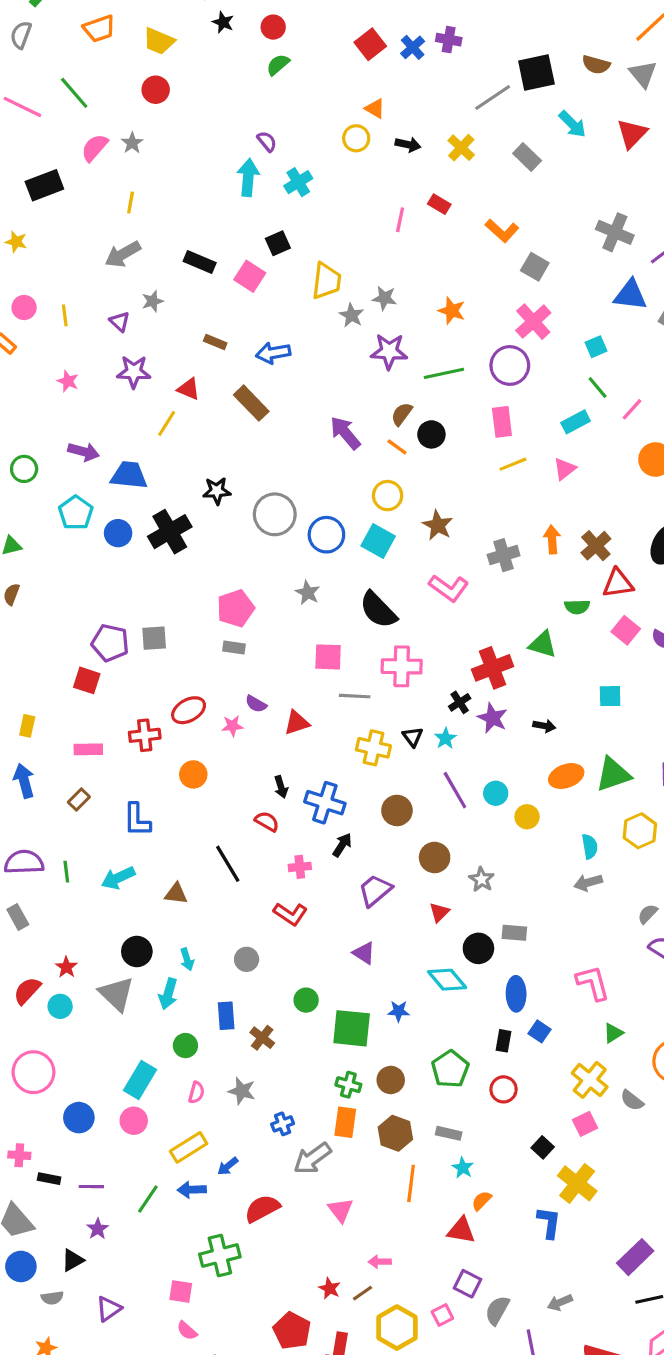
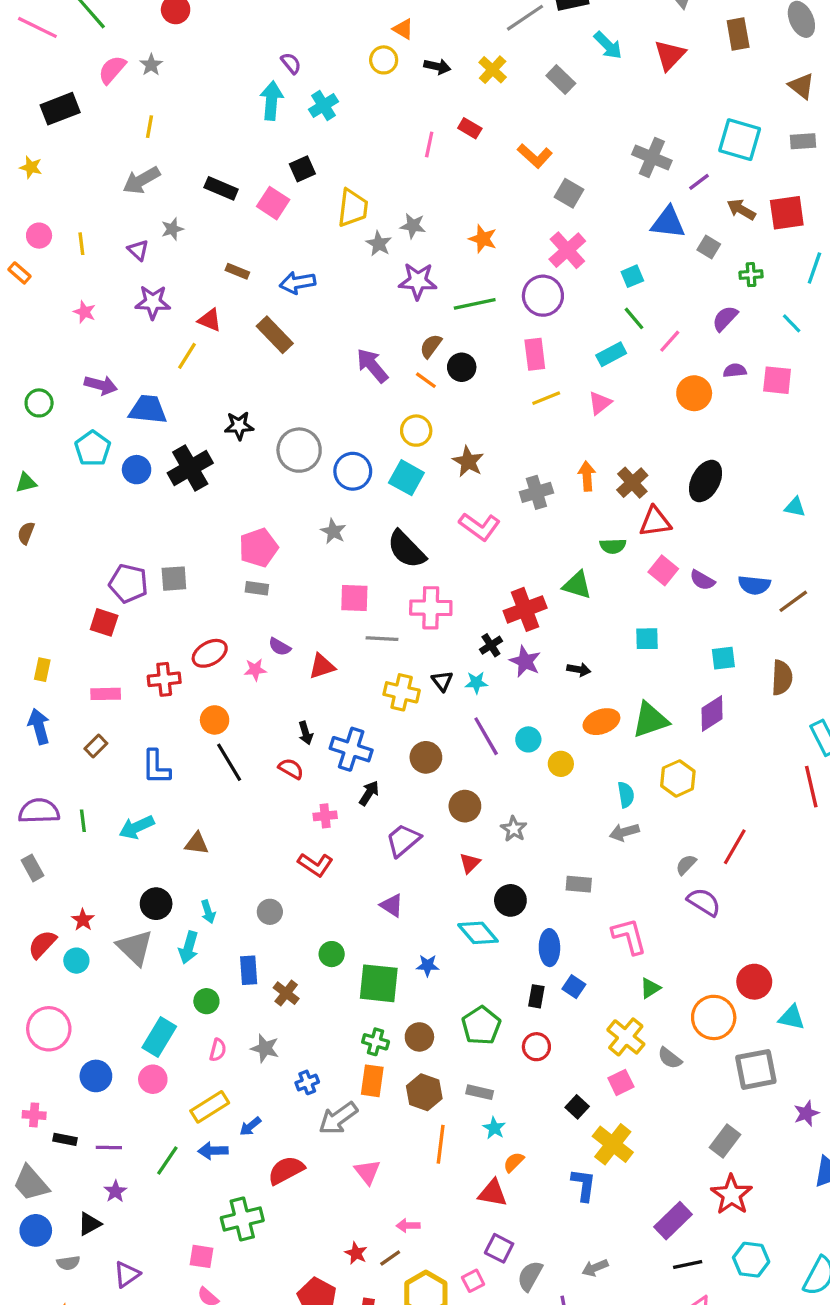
cyan star: (446, 738) -> (476, 683), turned 30
black line: (228, 864) -> (229, 762), moved
gray rectangle: (514, 933) -> (579, 884), moved

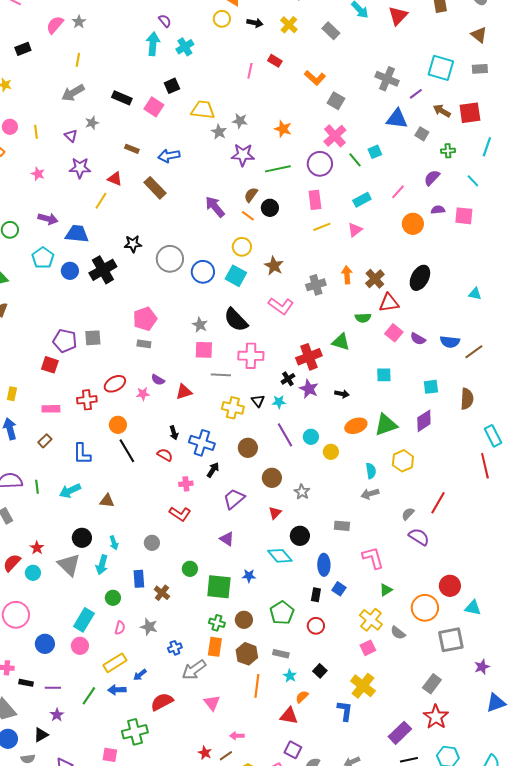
black rectangle: (60, 109) -> (23, 49), size x0.7
yellow trapezoid: (353, 208) -> (203, 110), turned -90
green line: (634, 318) -> (355, 160), moved
gray star: (333, 531) -> (200, 325), moved
black square: (577, 1107) -> (320, 671), moved

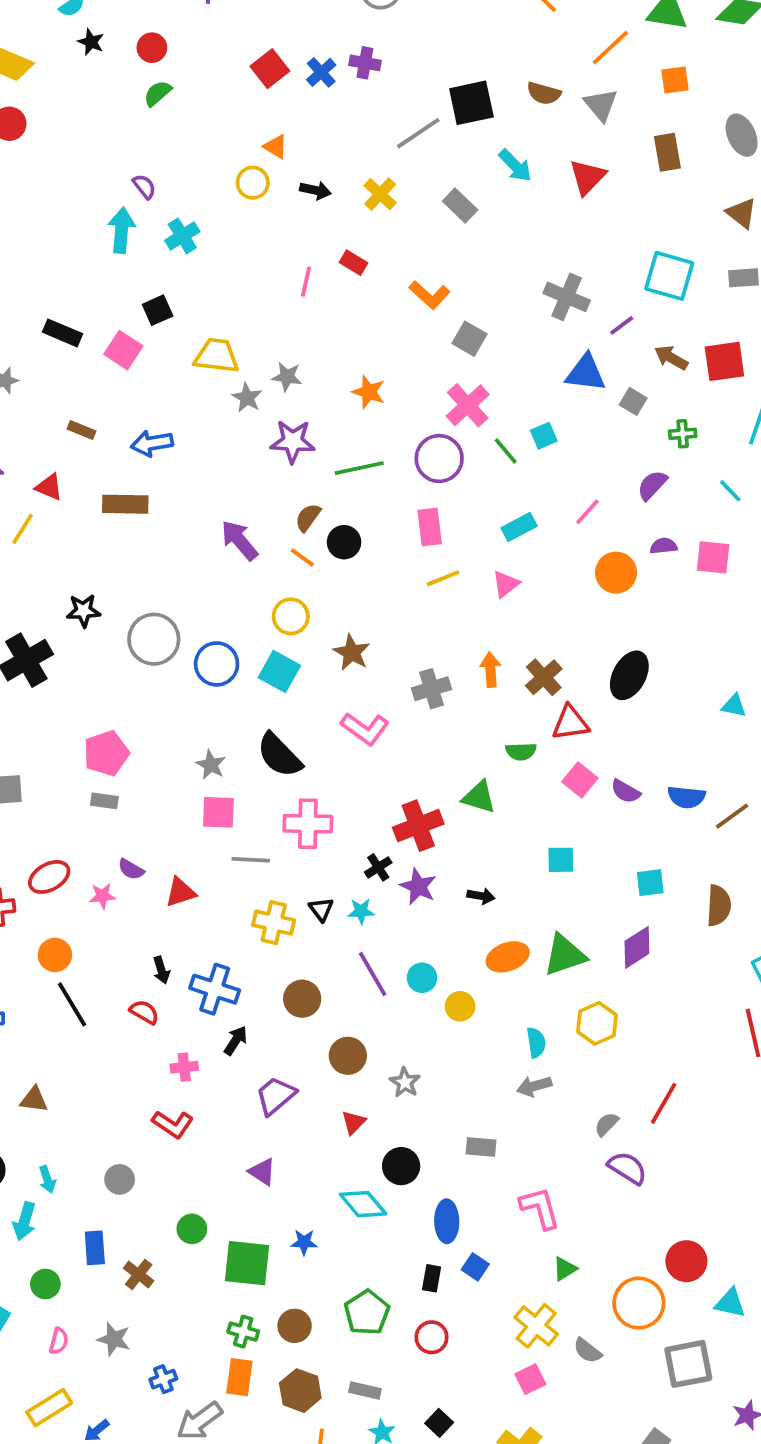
brown rectangle: (155, 188) -> (125, 504), turned -45

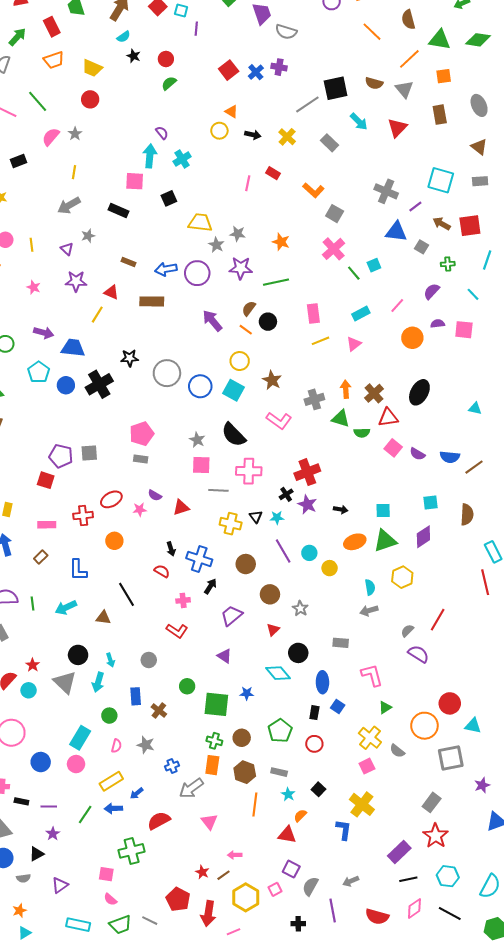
pink square: (123, 350) -> (135, 181), moved, turned -30
purple circle: (439, 459) -> (197, 273), moved
green triangle: (479, 797) -> (341, 419), moved
cyan square: (561, 860) -> (383, 510), moved
black line: (72, 1004) -> (127, 594), moved

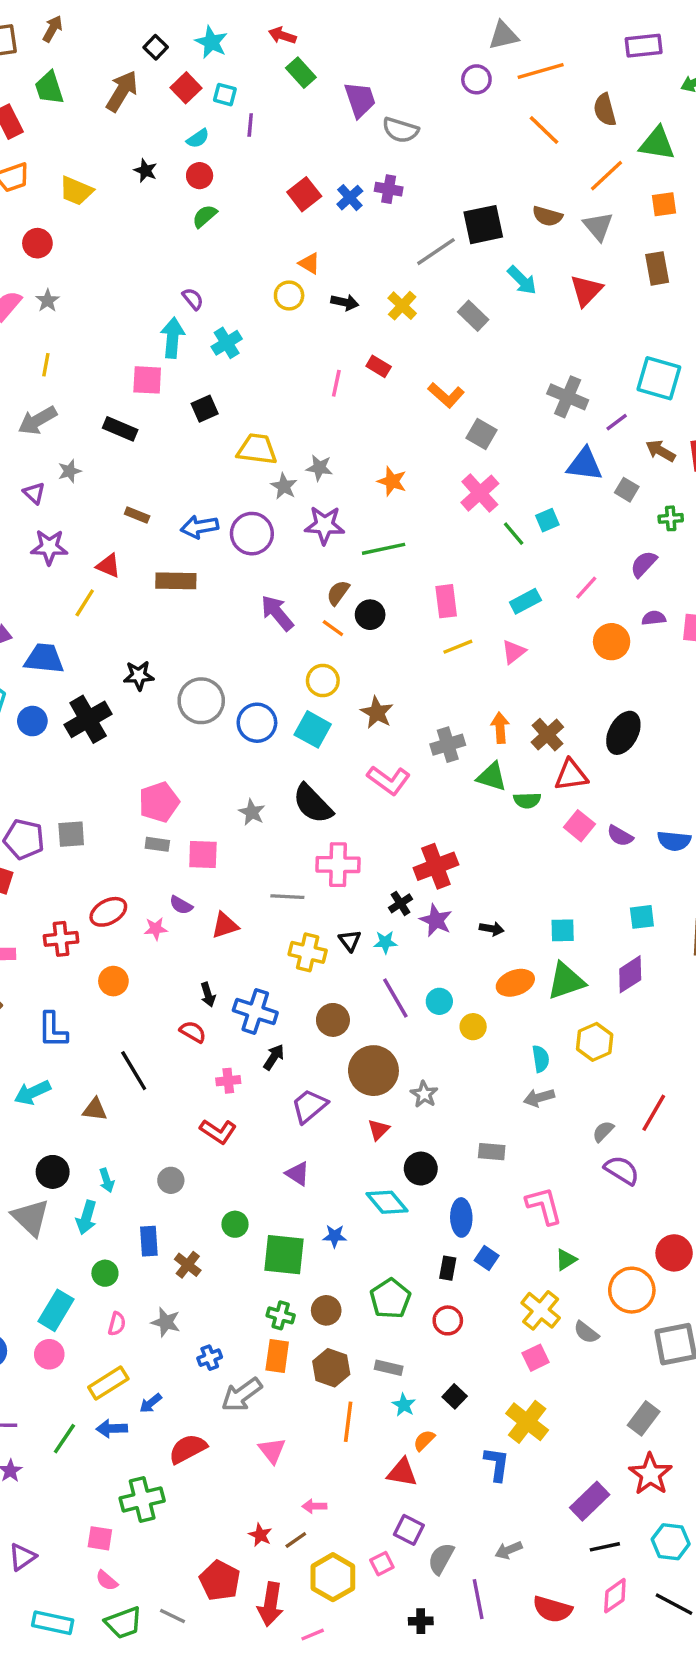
cyan semicircle: (123, 37) -> (198, 138), moved
red circle: (90, 99) -> (37, 243), moved
pink square: (201, 465) -> (203, 854), moved
brown circle: (270, 594) -> (373, 1071), size x1.5

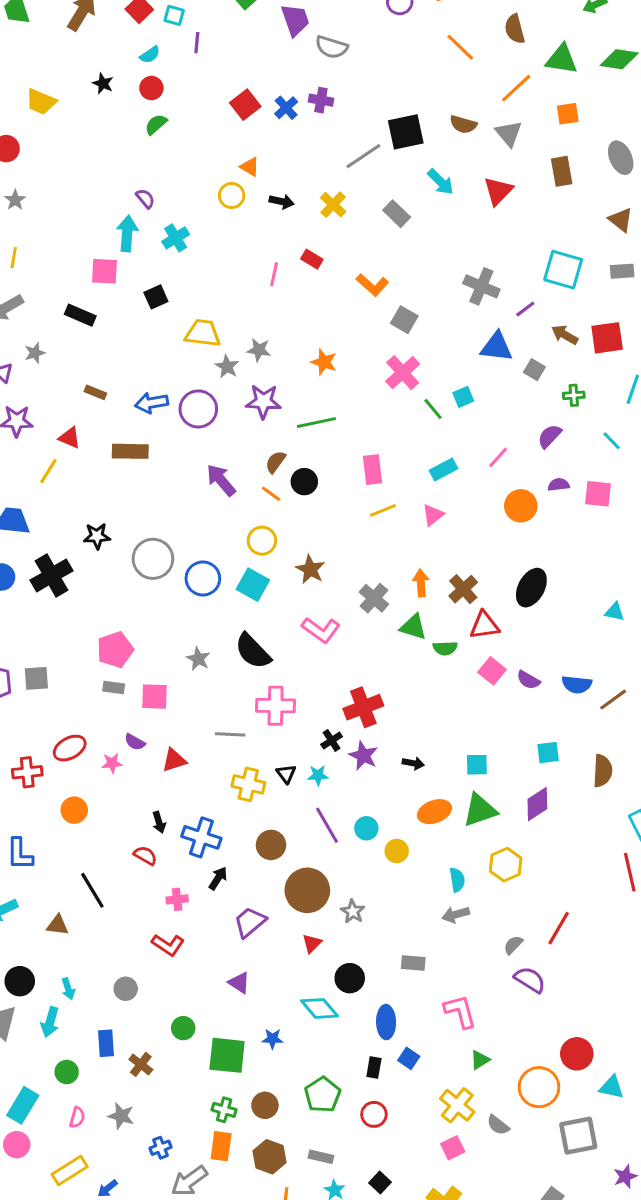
gray cross: (448, 745) -> (374, 598), turned -32

